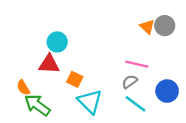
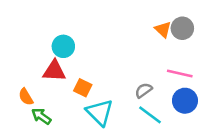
pink line: (137, 64) -> (180, 74), moved
green arrow: (37, 105) -> (41, 116), size x0.7

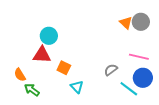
cyan triangle: (100, 112) -> (77, 87), size x0.6
cyan line: (150, 115) -> (129, 89), moved

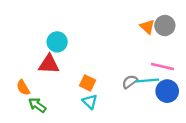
orange square: (64, 68) -> (88, 83), moved
cyan line: (129, 89) -> (147, 81), moved, turned -42

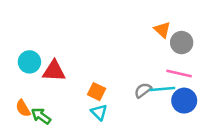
gray circle: (165, 26) -> (182, 43), moved
cyan circle: (57, 42) -> (29, 62), moved
orange semicircle: (23, 88) -> (23, 108), moved

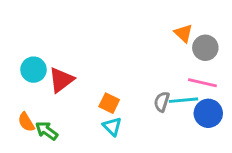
red triangle: (54, 71) -> (61, 80), turned -40
gray semicircle: (143, 90) -> (162, 102), turned -36

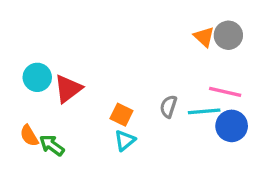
gray circle: (205, 48) -> (228, 35), moved
gray semicircle: (162, 102) -> (168, 106), moved
cyan triangle: (112, 126) -> (125, 141), turned 36

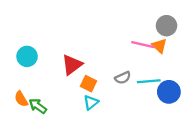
orange triangle: (204, 37) -> (159, 46), moved
red triangle: (68, 89) -> (72, 65), moved
pink line: (225, 92) -> (143, 45), moved
gray semicircle: (168, 106) -> (123, 78), turned -133

